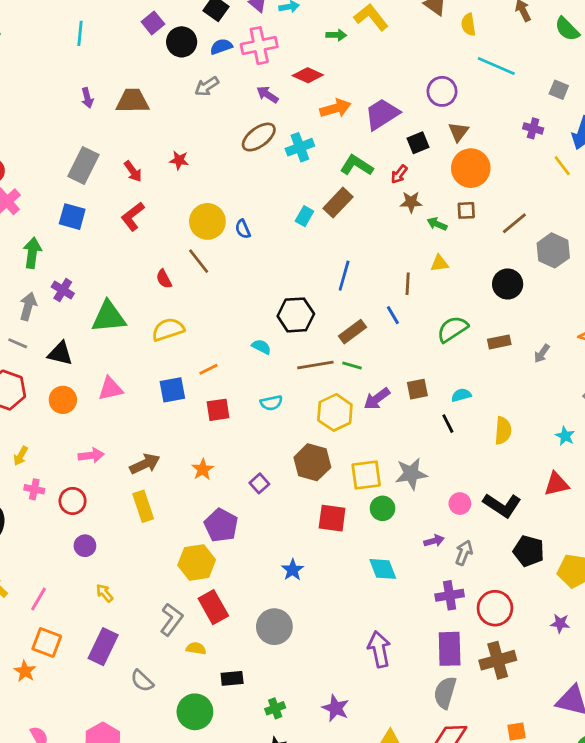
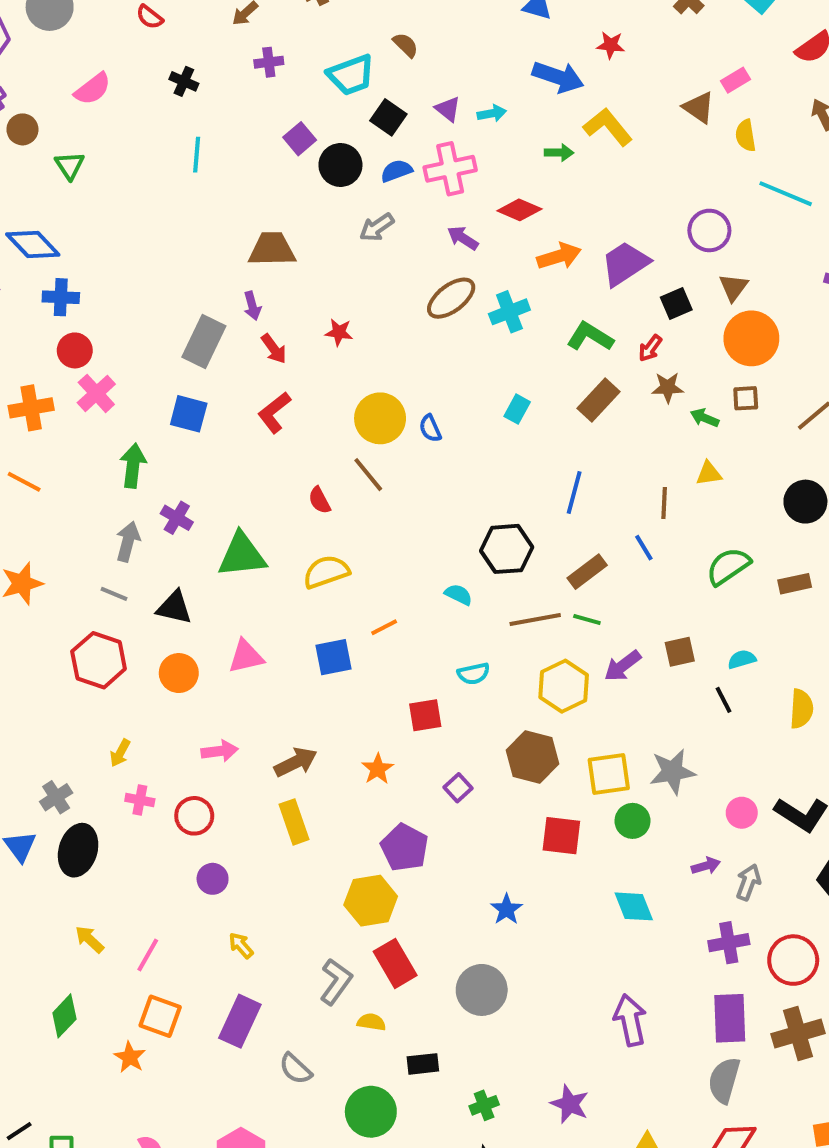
purple arrow: (87, 98) -> (252, 306), moved
brown rectangle: (338, 203) -> (598, 400), moved
red square: (218, 410) -> (425, 715), moved

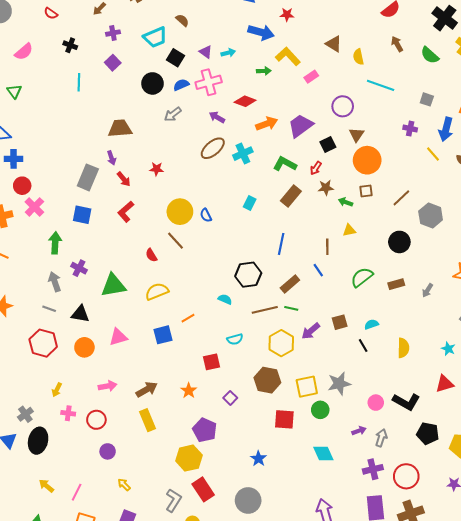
pink rectangle: (735, 80) -> (311, 77), moved
purple square: (300, 139) -> (113, 63), moved
gray arrow: (128, 542) -> (55, 282), turned -30

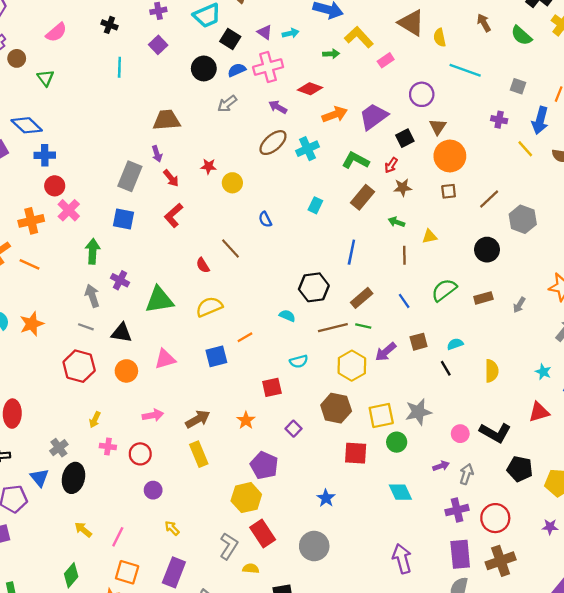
brown triangle: (334, 44) -> (411, 23), size x1.4
green arrow: (346, 202) -> (397, 222), moved
yellow circle: (180, 212) -> (232, 183), moved, size x0.7
blue line: (318, 270) -> (404, 301), moved

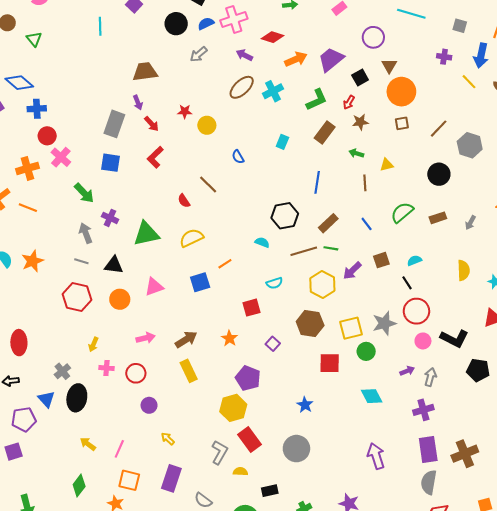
green L-shape: (355, 160) -> (317, 100), turned 130
green arrow: (93, 251) -> (84, 193), turned 135
yellow semicircle: (492, 371) -> (464, 270), moved
red circle: (495, 518) -> (416, 311), moved

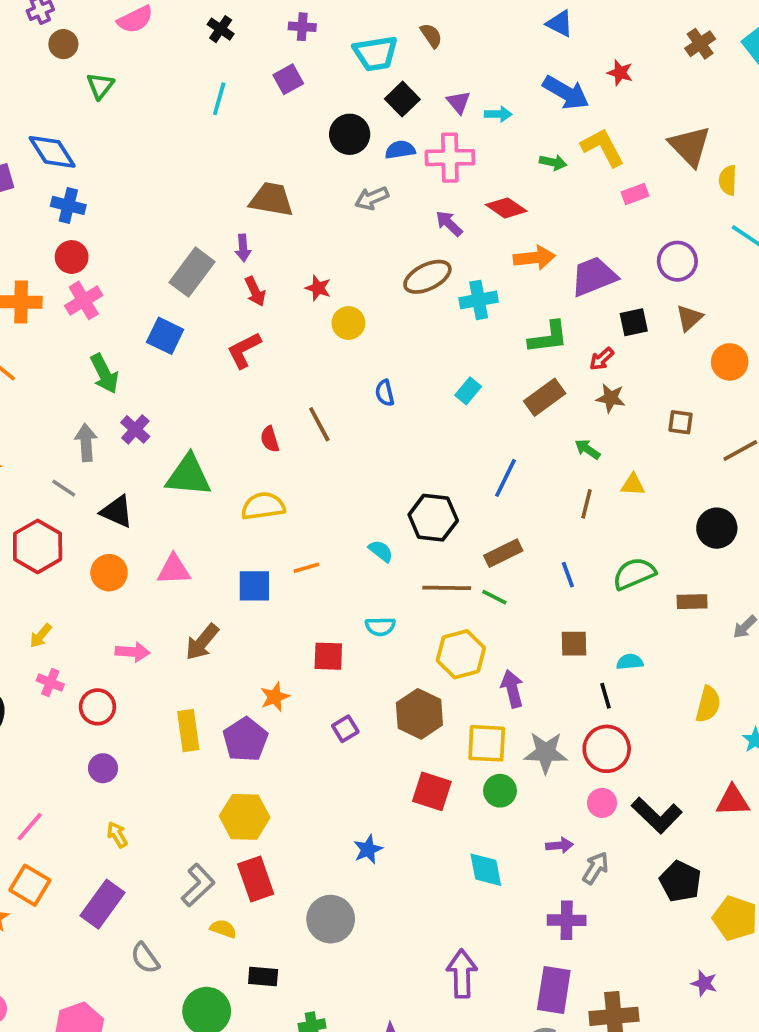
orange circle: (401, 92) -> (730, 362), moved, size x0.7
purple arrow: (352, 271) -> (512, 689), moved, turned 102
brown arrow: (186, 339) -> (202, 642), moved, turned 145
purple pentagon: (248, 378) -> (245, 740), moved

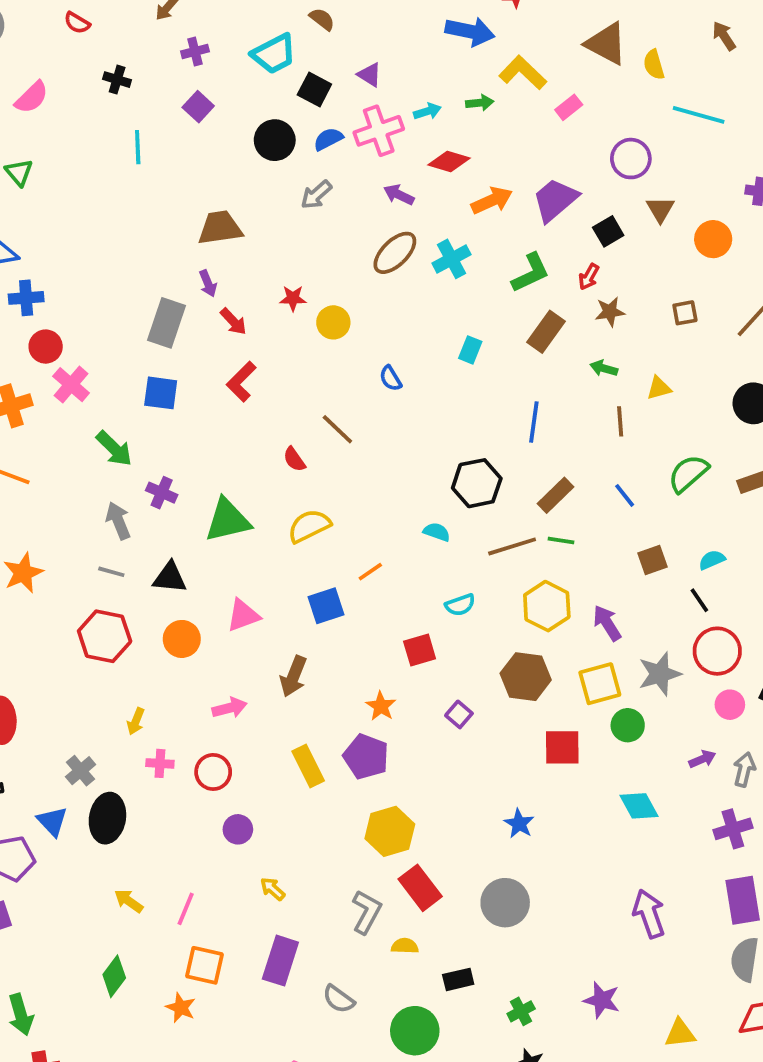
cyan arrow: (498, 114) -> (427, 111), moved

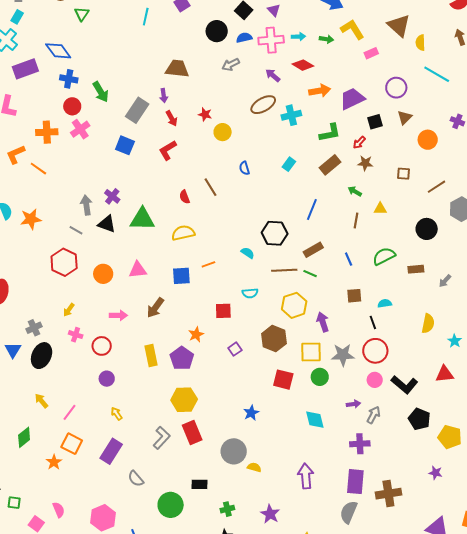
green arrow: (114, 449) -> (101, 92), moved
black triangle: (170, 578) -> (107, 224), moved
yellow semicircle: (405, 946) -> (254, 467), moved

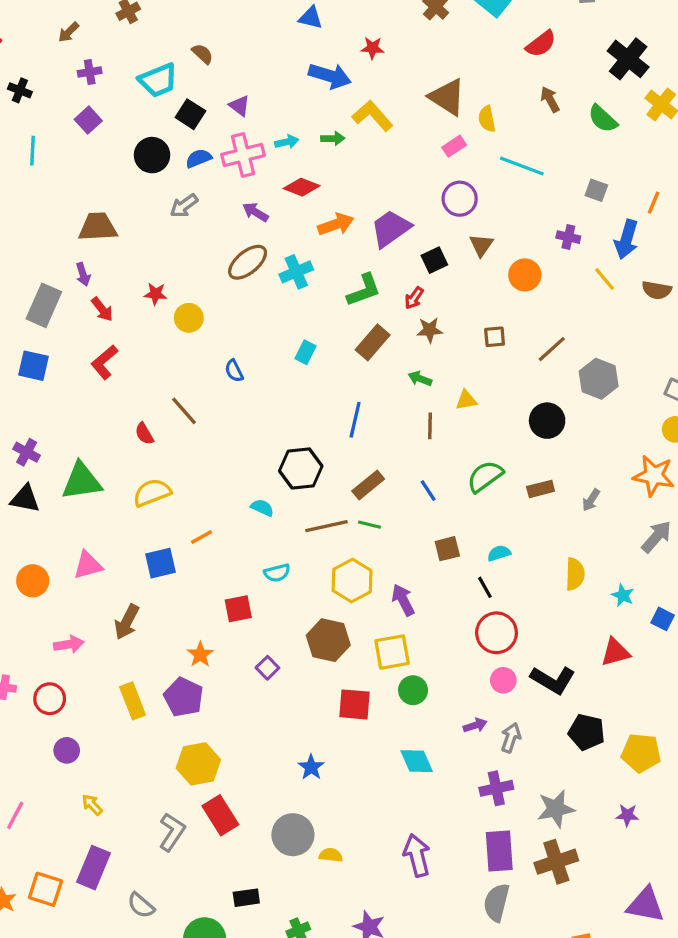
pink rectangle: (371, 53) -> (454, 146), moved
gray star: (343, 355) -> (556, 809), moved
orange square: (72, 444) -> (45, 889), moved

